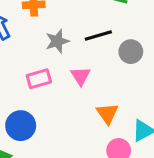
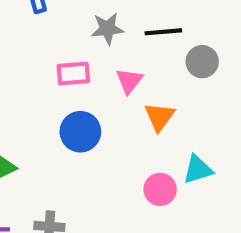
orange triangle: (107, 113) -> (160, 117), moved
blue circle: (21, 126) -> (80, 132), moved

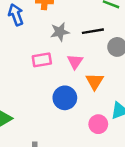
blue circle: (80, 132) -> (65, 98), moved

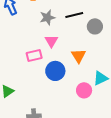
pink rectangle: (42, 60) -> (34, 56), moved
pink triangle: (75, 62) -> (51, 41), moved

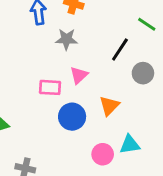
black line: (74, 15) -> (120, 50), turned -60
gray star: (47, 18) -> (66, 39), moved

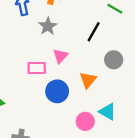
gray star: (66, 39) -> (48, 26), turned -30
gray circle: (143, 73) -> (114, 60), moved
cyan triangle: (130, 145) -> (108, 112), turned 42

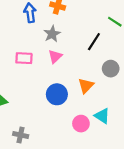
pink triangle: (60, 56) -> (55, 56), moved
pink rectangle: (37, 68) -> (24, 58), moved

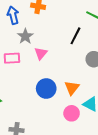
gray star: (52, 34) -> (25, 36), moved
orange triangle: (86, 86) -> (72, 88), moved

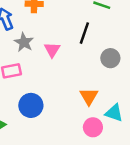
pink triangle: (41, 53) -> (52, 50), moved
blue circle: (46, 89) -> (31, 105), moved

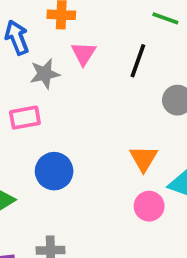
gray star: (24, 42) -> (45, 74), turned 30
pink triangle: (52, 50) -> (83, 53), moved

